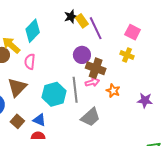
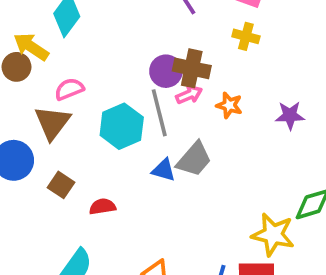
purple circle: (82, 55) -> (166, 71), moved
pink semicircle: (30, 62) -> (69, 89), moved, turned 70
blue triangle: (39, 120) -> (164, 170), moved

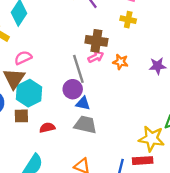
purple circle: (166, 71) -> (73, 89), moved
cyan hexagon: (122, 126) -> (29, 93), moved
gray trapezoid: (194, 159) -> (85, 125), moved, turned -115
brown square: (61, 185) -> (21, 116), turned -32

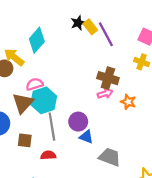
gray line: (78, 69) -> (52, 127), moved
cyan hexagon: (29, 93) -> (44, 100), moved
gray trapezoid: (85, 125) -> (110, 157), moved

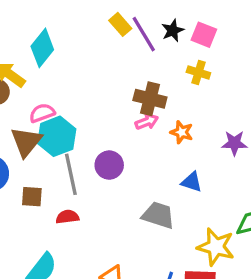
black star: (78, 23) -> (173, 30), moved
blue triangle: (86, 137) -> (192, 182), moved

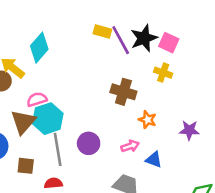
yellow rectangle: (120, 24) -> (102, 32), turned -36
black star: (173, 30) -> (144, 38), size x1.5
pink arrow: (147, 122) -> (130, 146), moved

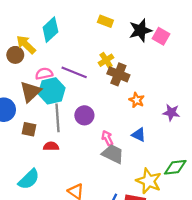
purple line: (121, 40) -> (74, 72), moved, turned -45
yellow cross: (163, 73) -> (106, 60), moved, turned 32
pink arrow: (130, 146) -> (107, 138), moved, turned -104

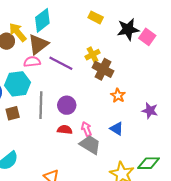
cyan hexagon: (52, 91) -> (18, 84), moved
brown triangle: (31, 92) -> (38, 44), moved
brown square: (29, 129) -> (13, 113), turned -32
red semicircle: (51, 146) -> (65, 130), moved

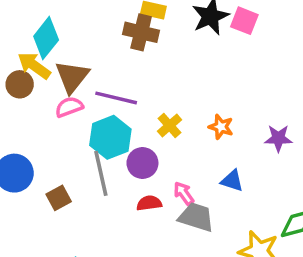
cyan diamond: (42, 20) -> (46, 38), moved
yellow cross: (93, 55) -> (170, 126), moved
brown cross: (103, 69) -> (141, 32), moved
cyan hexagon: (18, 84) -> (110, 137), moved

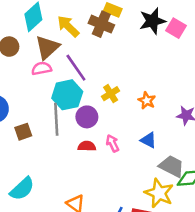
yellow arrow: (34, 66) -> (68, 26), moved
purple line: (116, 98) -> (76, 68), turned 32
gray trapezoid: (196, 217) -> (172, 166), moved

